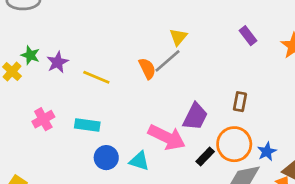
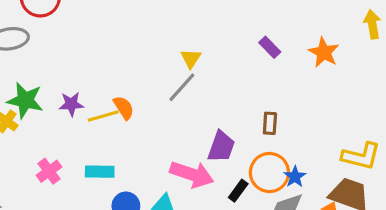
green star: (30, 55) -> (25, 100), size x1.6
purple star: (57, 62) -> (71, 104), moved, turned 30
orange semicircle: (147, 69) -> (124, 108), moved
yellow line: (96, 77) -> (103, 116), turned -32
blue star: (267, 152) -> (295, 177), moved

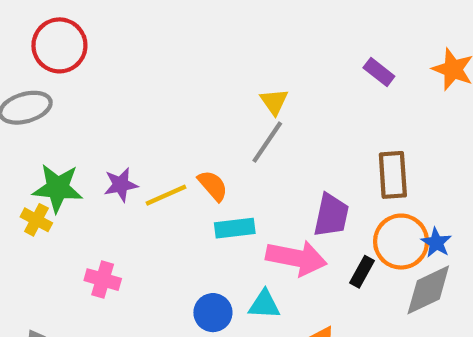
orange semicircle: (124, 108) -> (213, 186), moved
brown rectangle: (270, 123) -> (393, 175), size x1.5
pink cross: (49, 171) -> (103, 280), turned -30
cyan rectangle: (100, 172) -> (235, 228), moved

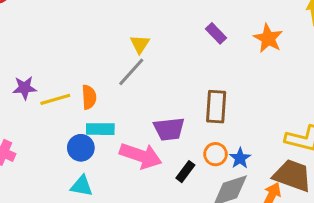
orange semicircle: (213, 186) -> (89, 97), turned 30
purple trapezoid: (331, 215) -> (169, 129), turned 64
orange circle: (401, 242) -> (215, 154), size x0.6
cyan triangle: (264, 305) -> (82, 186), moved
blue circle: (213, 313) -> (81, 148), moved

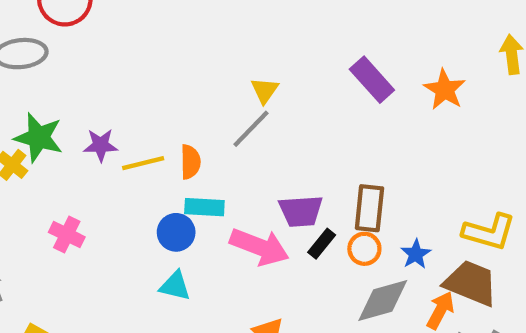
purple rectangle: (216, 33) -> (372, 80), size x1.5
brown rectangle: (216, 107) -> (369, 208), moved
blue star: (240, 158) -> (416, 254), moved
black rectangle: (185, 172) -> (322, 244), moved

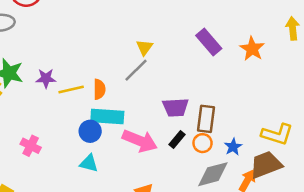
cyan rectangle: (204, 207) -> (107, 117), size x1.4
purple trapezoid: (301, 211) -> (176, 107), moved
pink cross: (67, 235) -> (31, 146), moved
brown trapezoid: (471, 283) -> (266, 165), turned -44

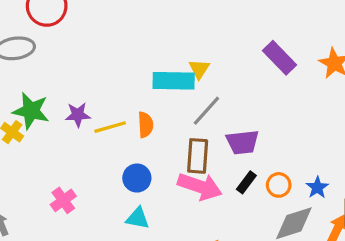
gray line: (136, 70) -> (206, 111), moved
cyan rectangle: (107, 117) -> (174, 81), moved
brown rectangle: (206, 119) -> (198, 156), moved
pink cross: (31, 146) -> (63, 200), turned 30

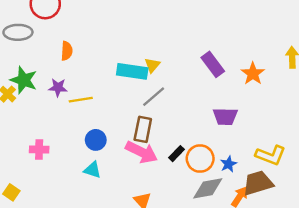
orange semicircle: (146, 125) -> (67, 51), moved
purple trapezoid: (242, 142) -> (225, 117), moved
orange circle: (279, 185) -> (200, 159), size x1.5
pink cross: (63, 200) -> (39, 149), turned 30

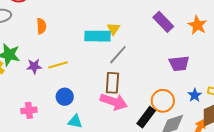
purple star: (58, 87) -> (34, 66), moved
blue circle: (96, 140) -> (65, 97), moved
black rectangle: (176, 154) -> (146, 117), moved, size x1.5
blue star: (229, 164) -> (195, 95), moved

